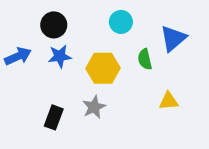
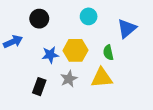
blue star: (60, 56) -> (50, 55), moved
green semicircle: (145, 59) -> (108, 53), moved
yellow triangle: (169, 101) -> (102, 78), moved, size x1.5

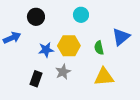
blue triangle: (127, 28) -> (121, 37), moved
yellow triangle: (102, 78) -> (104, 77), moved

